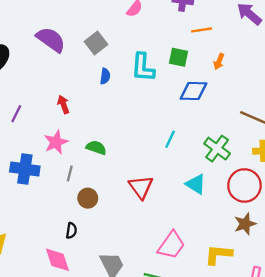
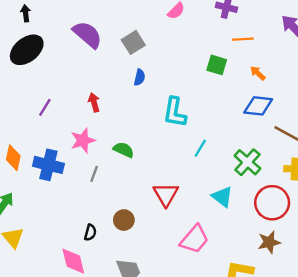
orange arrow: (219, 62) -> (258, 73), turned 105
cyan L-shape: (143, 67) -> (175, 112), moved
blue diamond: (193, 91) -> (258, 106), moved
brown circle: (88, 198) -> (124, 220), moved
pink trapezoid: (171, 245) -> (194, 239), moved

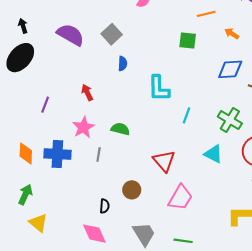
black arrow: (26, 13) -> (23, 26), moved
orange arrow: (258, 73) -> (232, 34), moved
pink trapezoid: (194, 239) -> (180, 198), moved

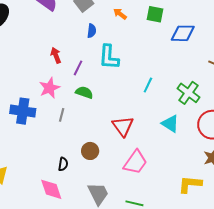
orange arrow: (232, 34) -> (120, 14), moved
blue diamond: (230, 69) -> (183, 33), moved
cyan L-shape: (159, 88) -> (109, 57), moved
purple line: (45, 105) -> (78, 68), moved

